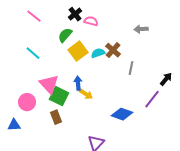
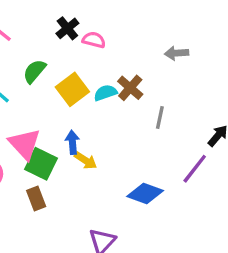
green semicircle: (65, 35) -> (34, 71), moved

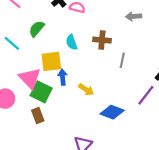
brown cross: (130, 88) -> (102, 40), turned -36
yellow square: (72, 89) -> (51, 61), moved, turned 30
cyan semicircle: (105, 93) -> (72, 42), moved, turned -91
yellow arrow: (86, 160) -> (86, 90), moved

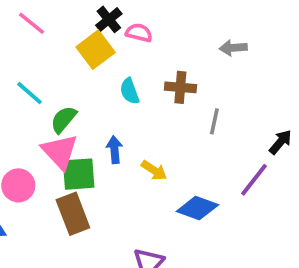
green semicircle: (37, 29) -> (64, 119), moved
yellow square: (51, 61) -> (96, 50), moved, turned -30
green square: (41, 92) -> (79, 174), turned -30
brown rectangle: (38, 116) -> (73, 214), size x1.5

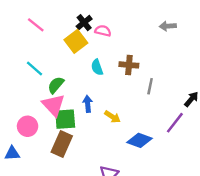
gray arrow: (233, 48) -> (168, 26), moved
brown rectangle: (73, 214) -> (62, 144), turned 45

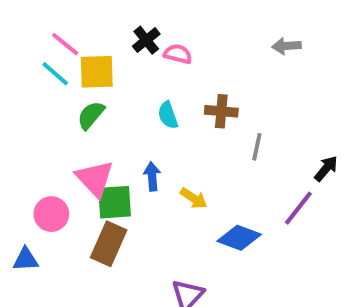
yellow square: (76, 41) -> (97, 72), moved, turned 35
cyan line: (35, 69) -> (55, 74), moved
green semicircle: (56, 85) -> (91, 115), moved

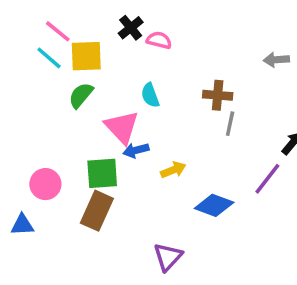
gray arrow: (287, 46) -> (276, 60), moved
brown cross: (221, 111) -> (218, 95), moved
blue arrow: (152, 176) -> (136, 150), turned -100
pink triangle: (95, 178) -> (122, 127), moved
yellow arrow: (194, 198) -> (173, 170), turned -55

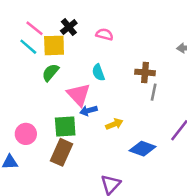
black cross: (131, 28) -> (69, 27), moved

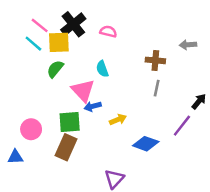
black cross: (69, 27) -> (73, 24), size x1.5
brown cross: (145, 72) -> (155, 60), moved

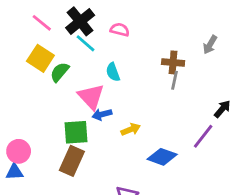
yellow square: (59, 42) -> (40, 58), moved, turned 35
cyan line: (33, 44) -> (86, 43), moved
gray arrow: (188, 45) -> (210, 45), turned -56
gray line: (157, 88) -> (174, 80), moved
pink circle: (31, 129) -> (19, 151), moved

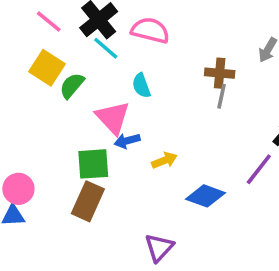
pink semicircle: (120, 30) -> (150, 30), size x1.5

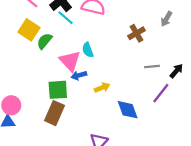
brown cross: (220, 73) -> (136, 33), turned -35
cyan semicircle: (141, 86) -> (88, 50), moved
gray line: (221, 96) -> (152, 66), moved, turned 72
blue diamond: (205, 196) -> (128, 110), turned 50

